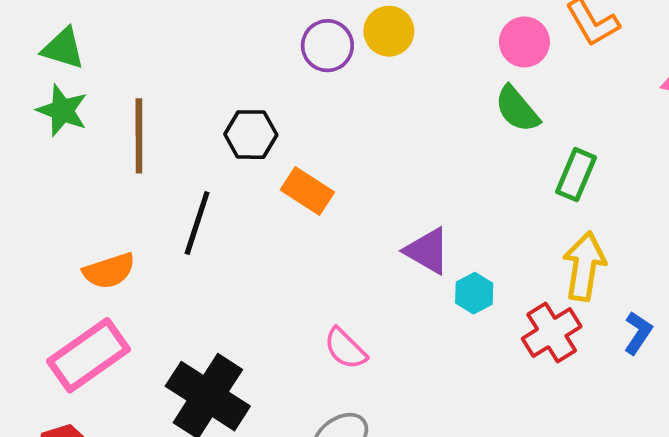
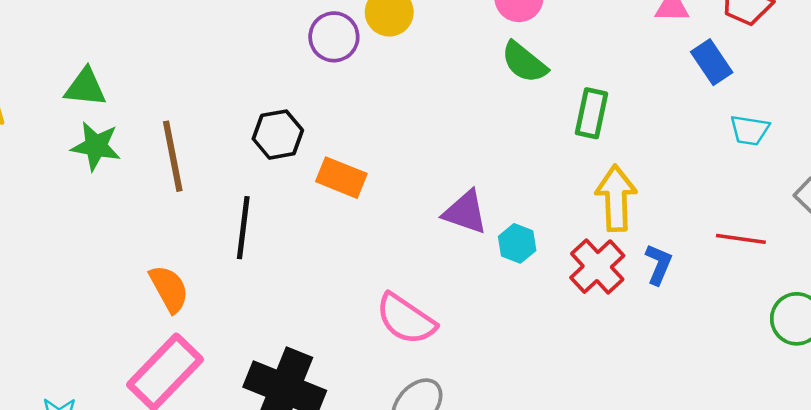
orange semicircle: (109, 271) -> (169, 289), turned -90
blue L-shape: (638, 333) -> (659, 264), moved
pink semicircle: (345, 349) -> (406, 319), size x1.4

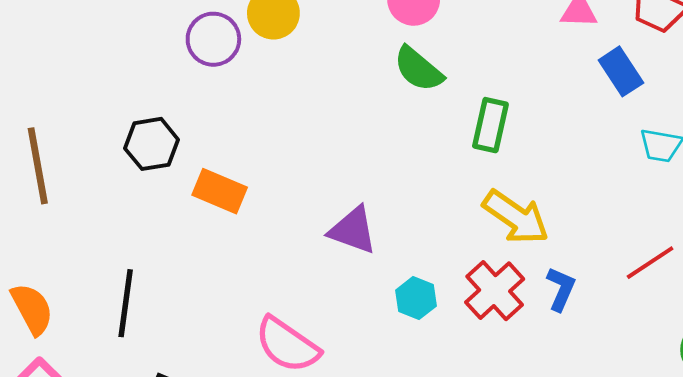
yellow arrow: (616, 198) -> (516, 217), turned 126
black line: (243, 228) -> (126, 303), moved
red line: (741, 239) -> (650, 263), turned -42
cyan hexagon: (517, 243) -> (416, 298), moved

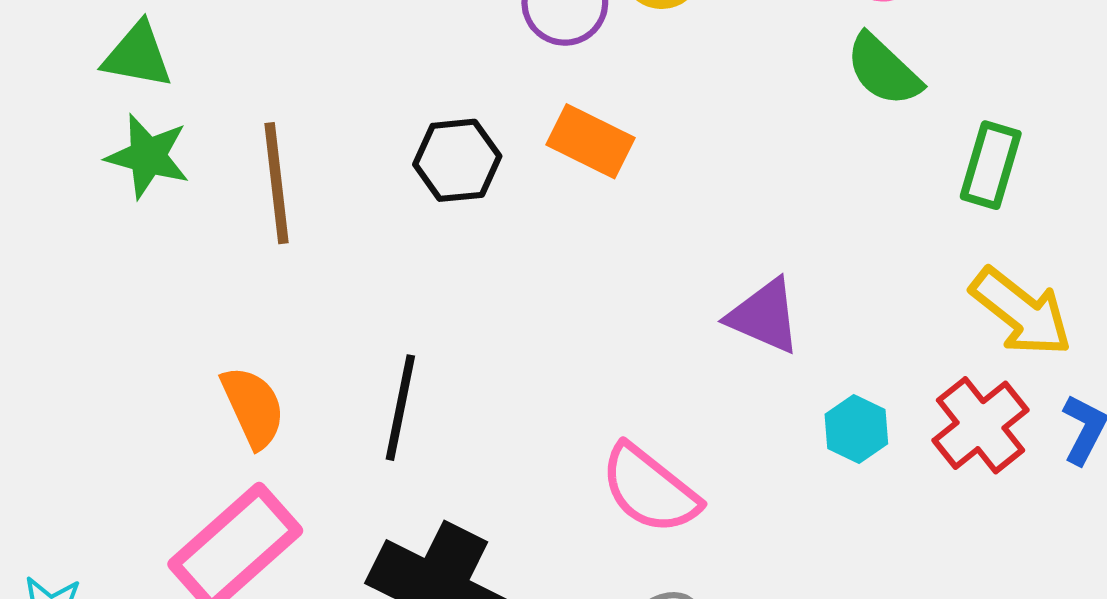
orange rectangle: (220, 191) -> (591, 141), moved

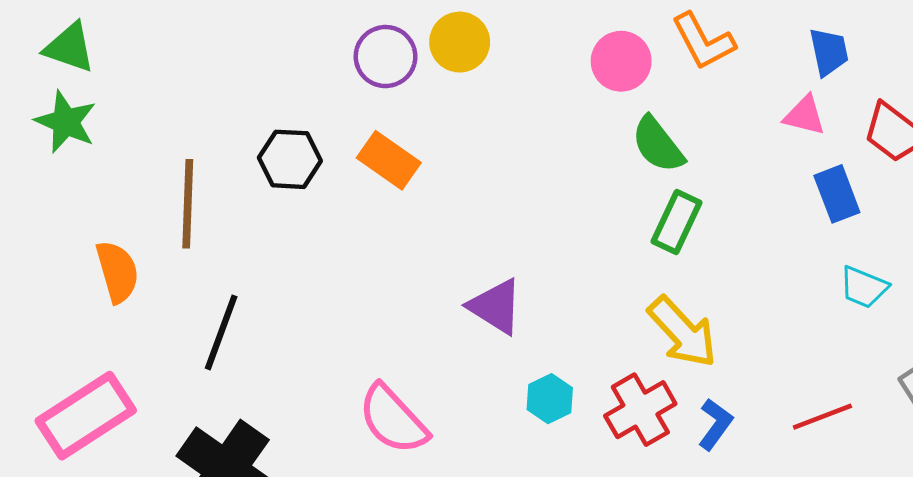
green semicircle: (883, 70) -> (658, 145), moved
brown line: (277, 183) -> (188, 204), moved
orange semicircle: (253, 407) -> (117, 272), moved

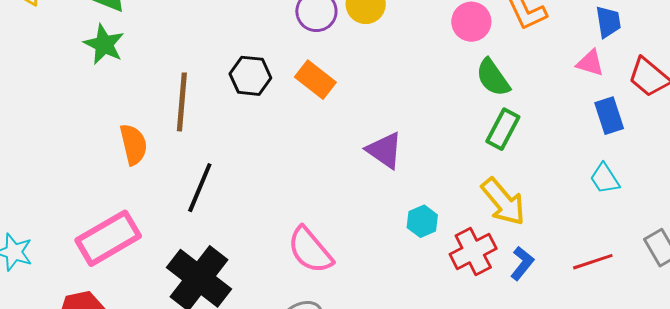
cyan trapezoid: (864, 287) -> (605, 179), moved, turned 32
purple triangle: (495, 306) -> (384, 150), moved
cyan hexagon: (550, 399) -> (422, 221), moved

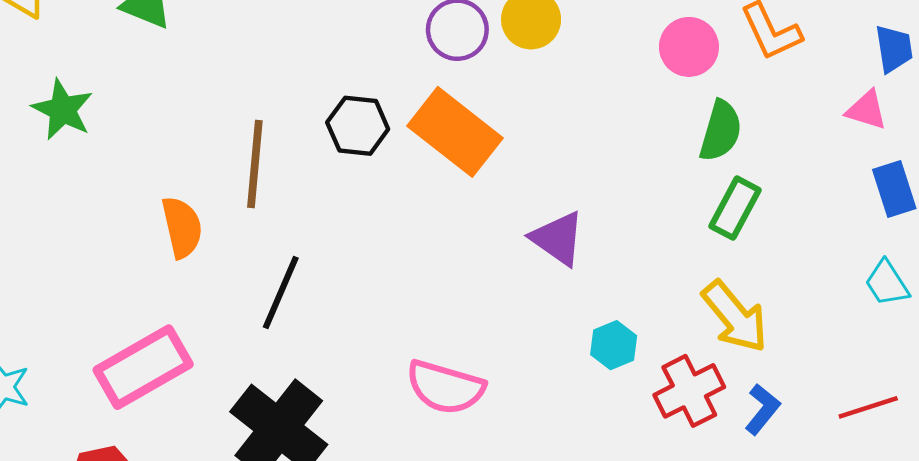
green star: (104, 44) -> (63, 110), moved
green semicircle: (493, 78) -> (721, 131), turned -129
orange rectangle: (315, 80) -> (455, 132), size x1.5
pink semicircle: (310, 250) -> (445, 387), turned -34

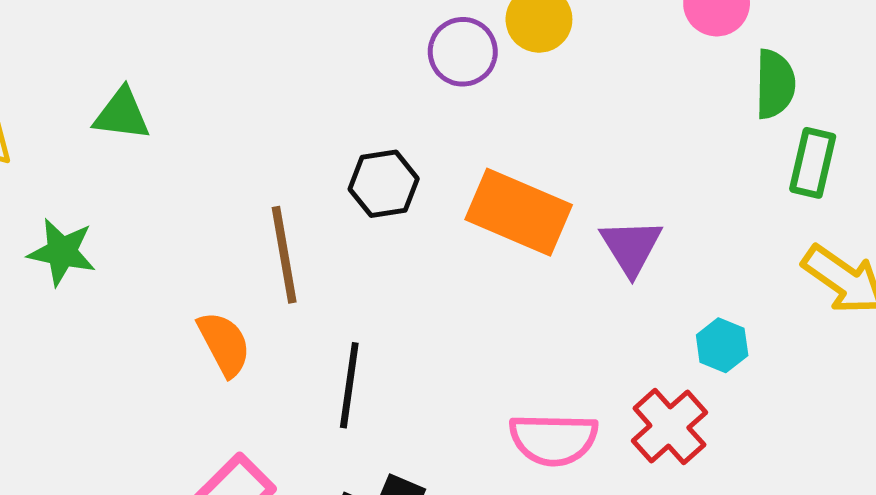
orange rectangle: (455, 132) -> (519, 212), moved
purple triangle: (558, 238) -> (631, 247), turned 38
red cross: (689, 391) -> (669, 427), moved

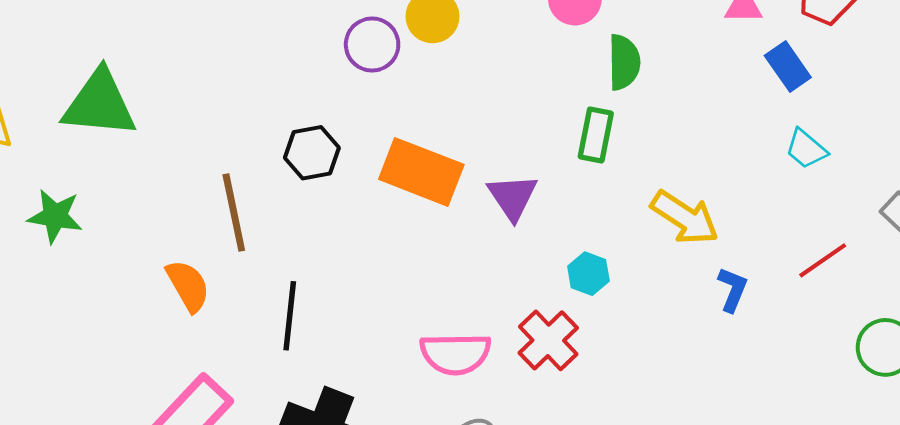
green triangle: (122, 114) -> (100, 104), size x1.6
green rectangle: (813, 163) -> (596, 135), moved

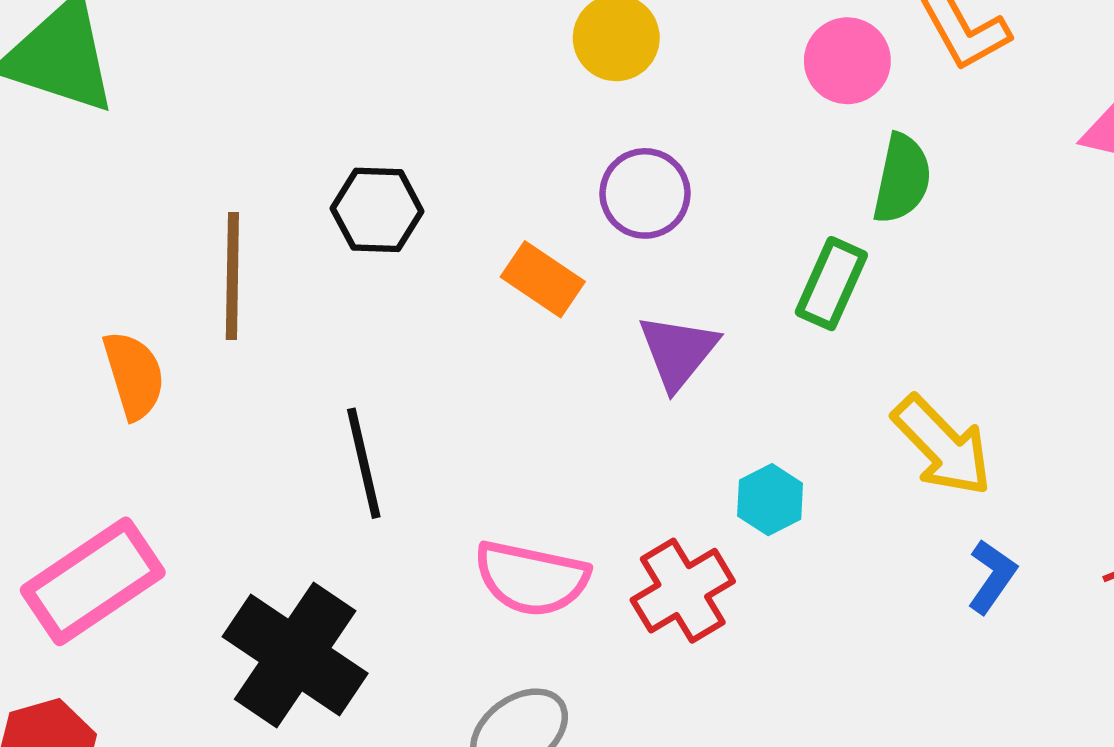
purple circle: (372, 45) -> (645, 193), moved
orange rectangle: (421, 172) -> (543, 279), size x0.6
black line: (290, 316) -> (364, 463), moved, turned -32

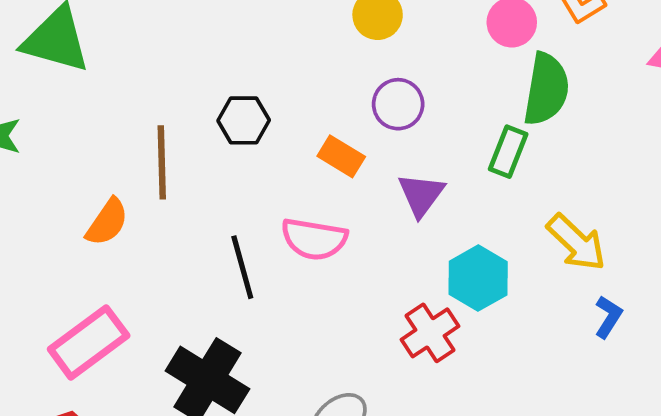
green semicircle: (902, 179) -> (546, 89), size x1.4
orange semicircle: (134, 375) -> (107, 222), turned 54
cyan hexagon: (770, 500) -> (478, 278), size x1.6
pink semicircle: (531, 578) -> (314, 239), moved

